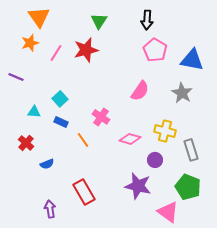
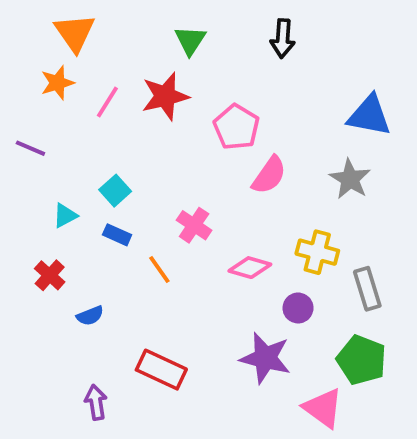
pink pentagon: (155, 50) -> (236, 127), moved
cyan triangle: (34, 112) -> (65, 216), turned -32
red rectangle: (84, 192) -> (161, 370), turned -35

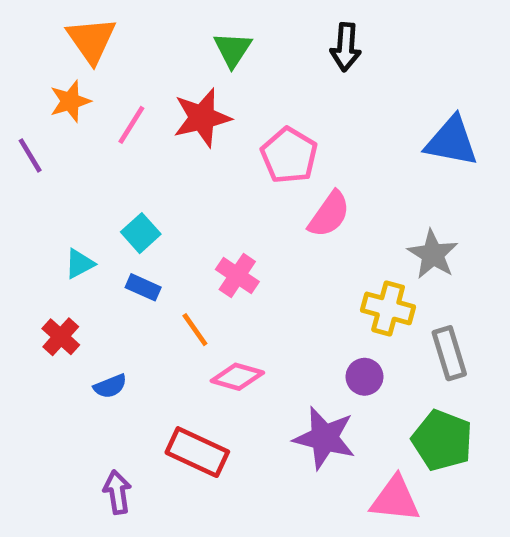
purple line: (30, 148) -> (30, 155), moved, turned 36
gray star: (350, 179) -> (433, 254), moved
pink diamond: (250, 268) -> (237, 377), moved
pink triangle: (323, 408) -> (395, 499), turned -30

